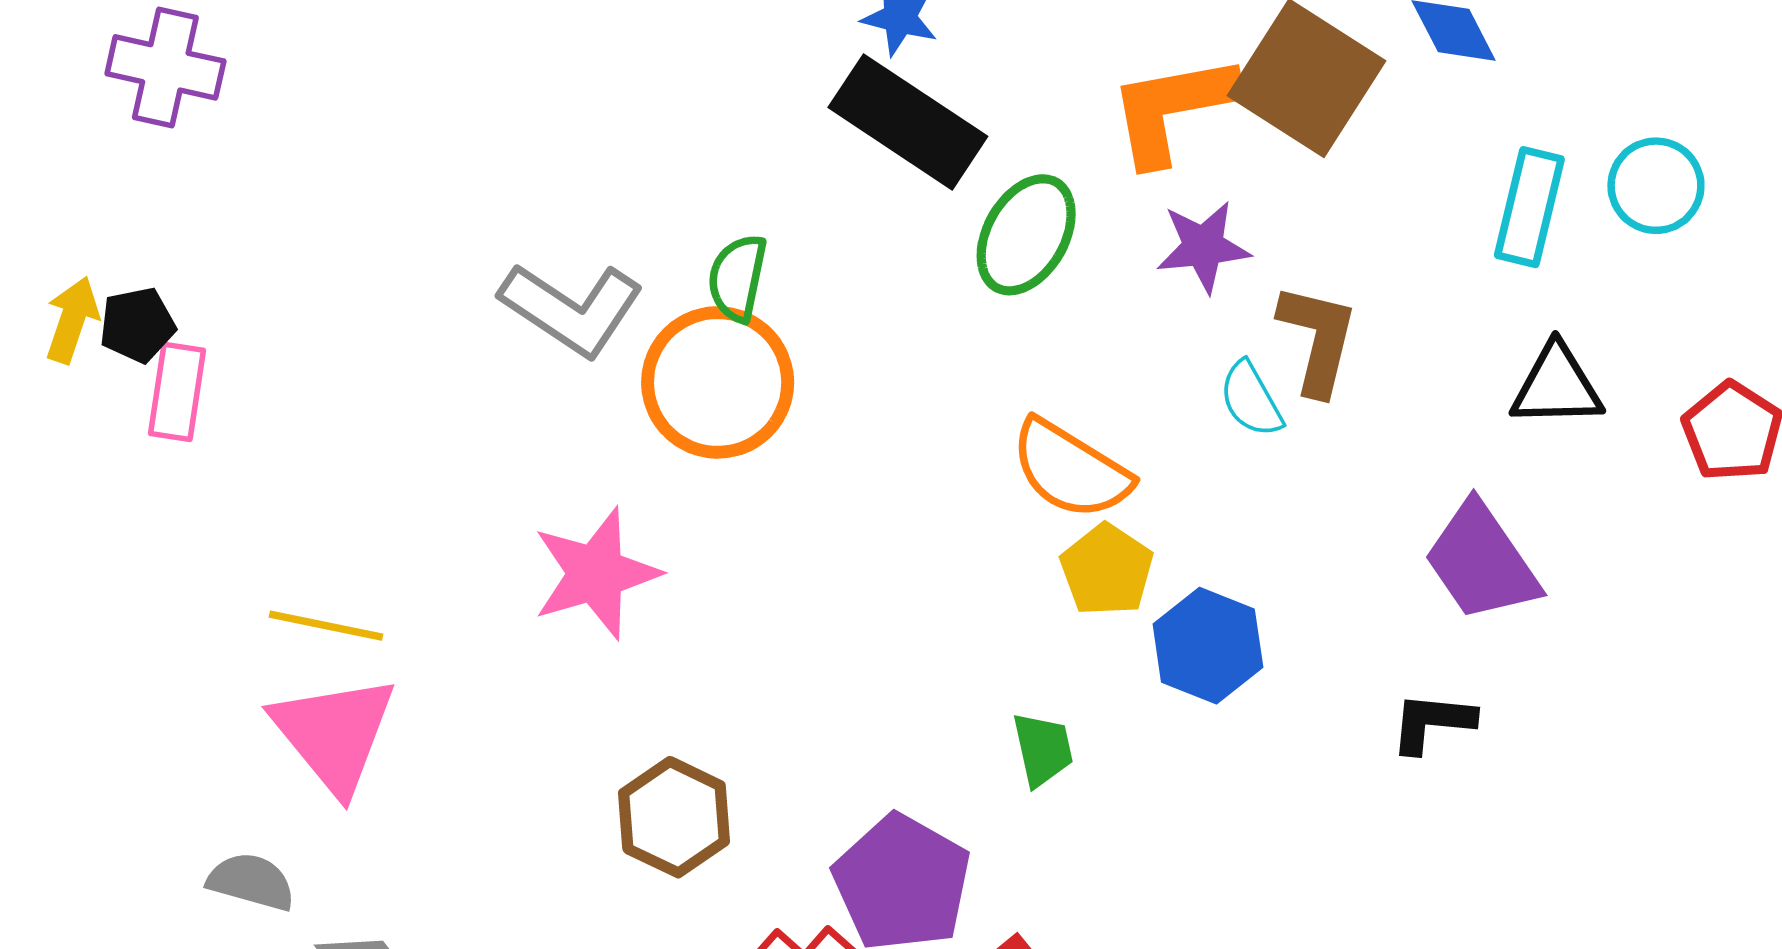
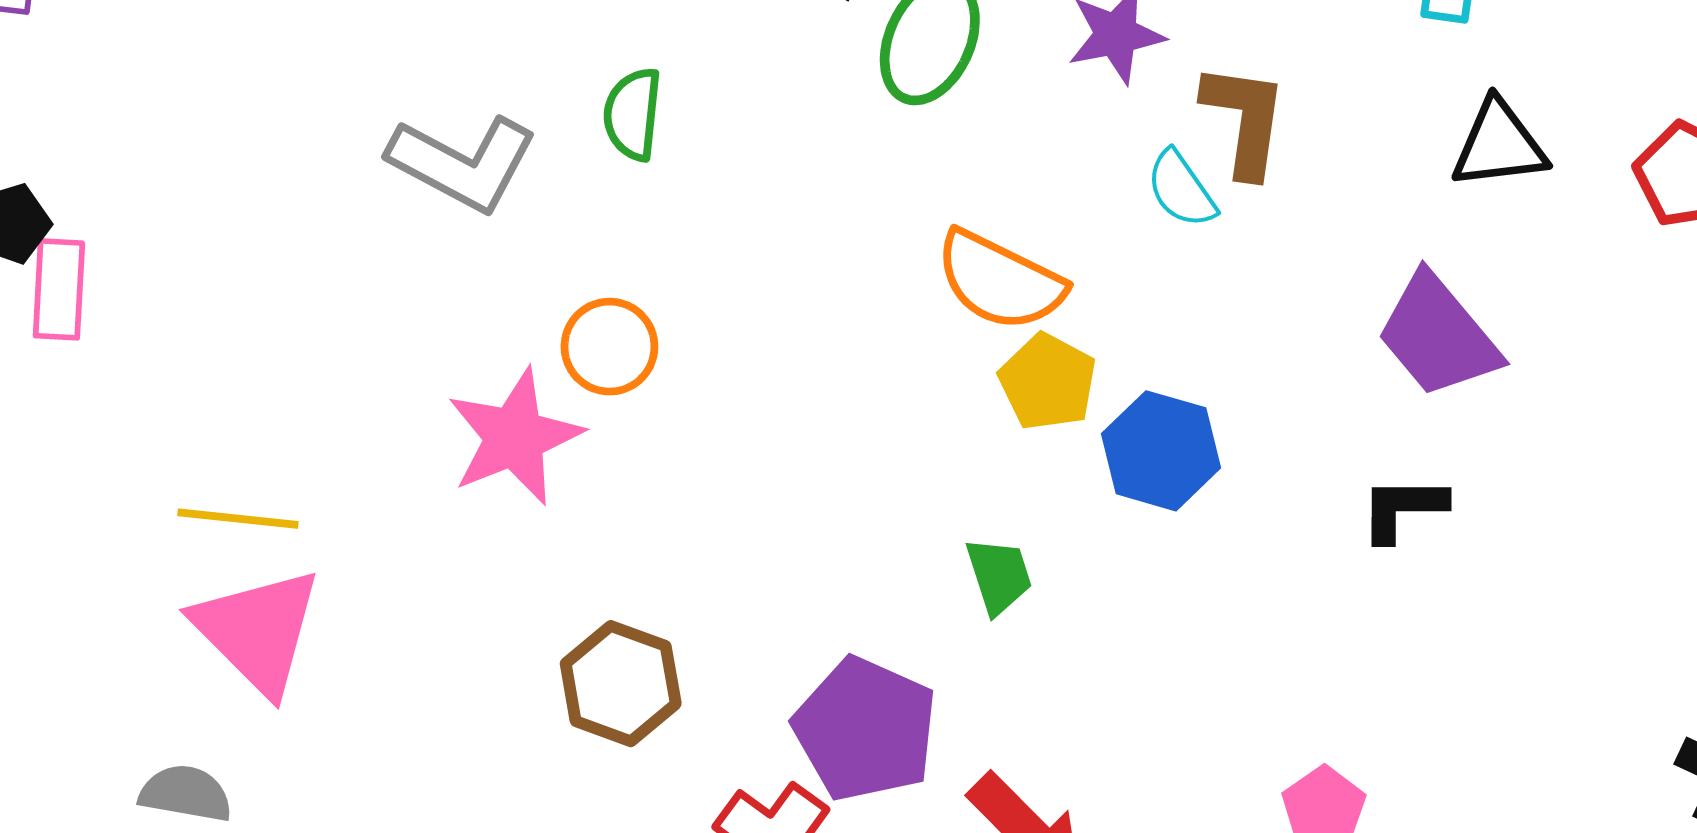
orange circle: (718, 382) -> (609, 347), moved, size x0.6

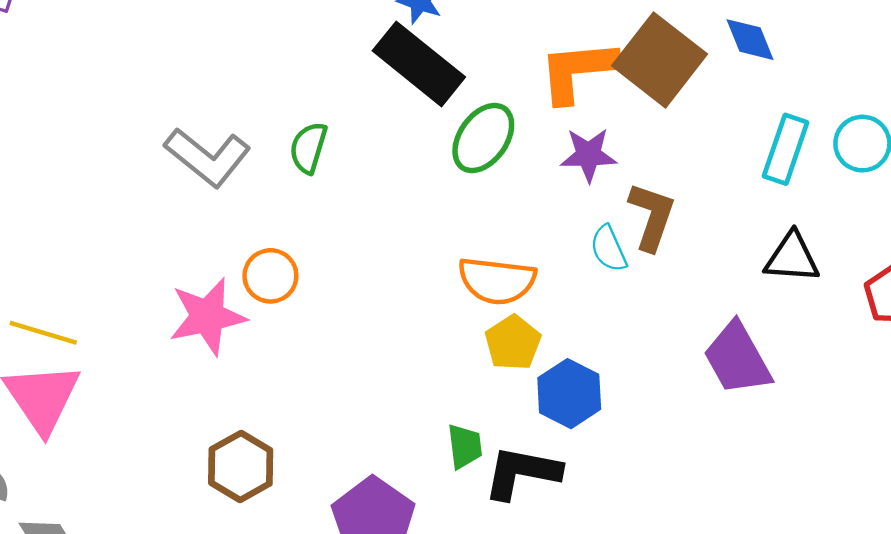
orange semicircle: (1000, 281) -> (497, 281), turned -30
black L-shape: (1403, 508) -> (522, 473), moved, size x1.5

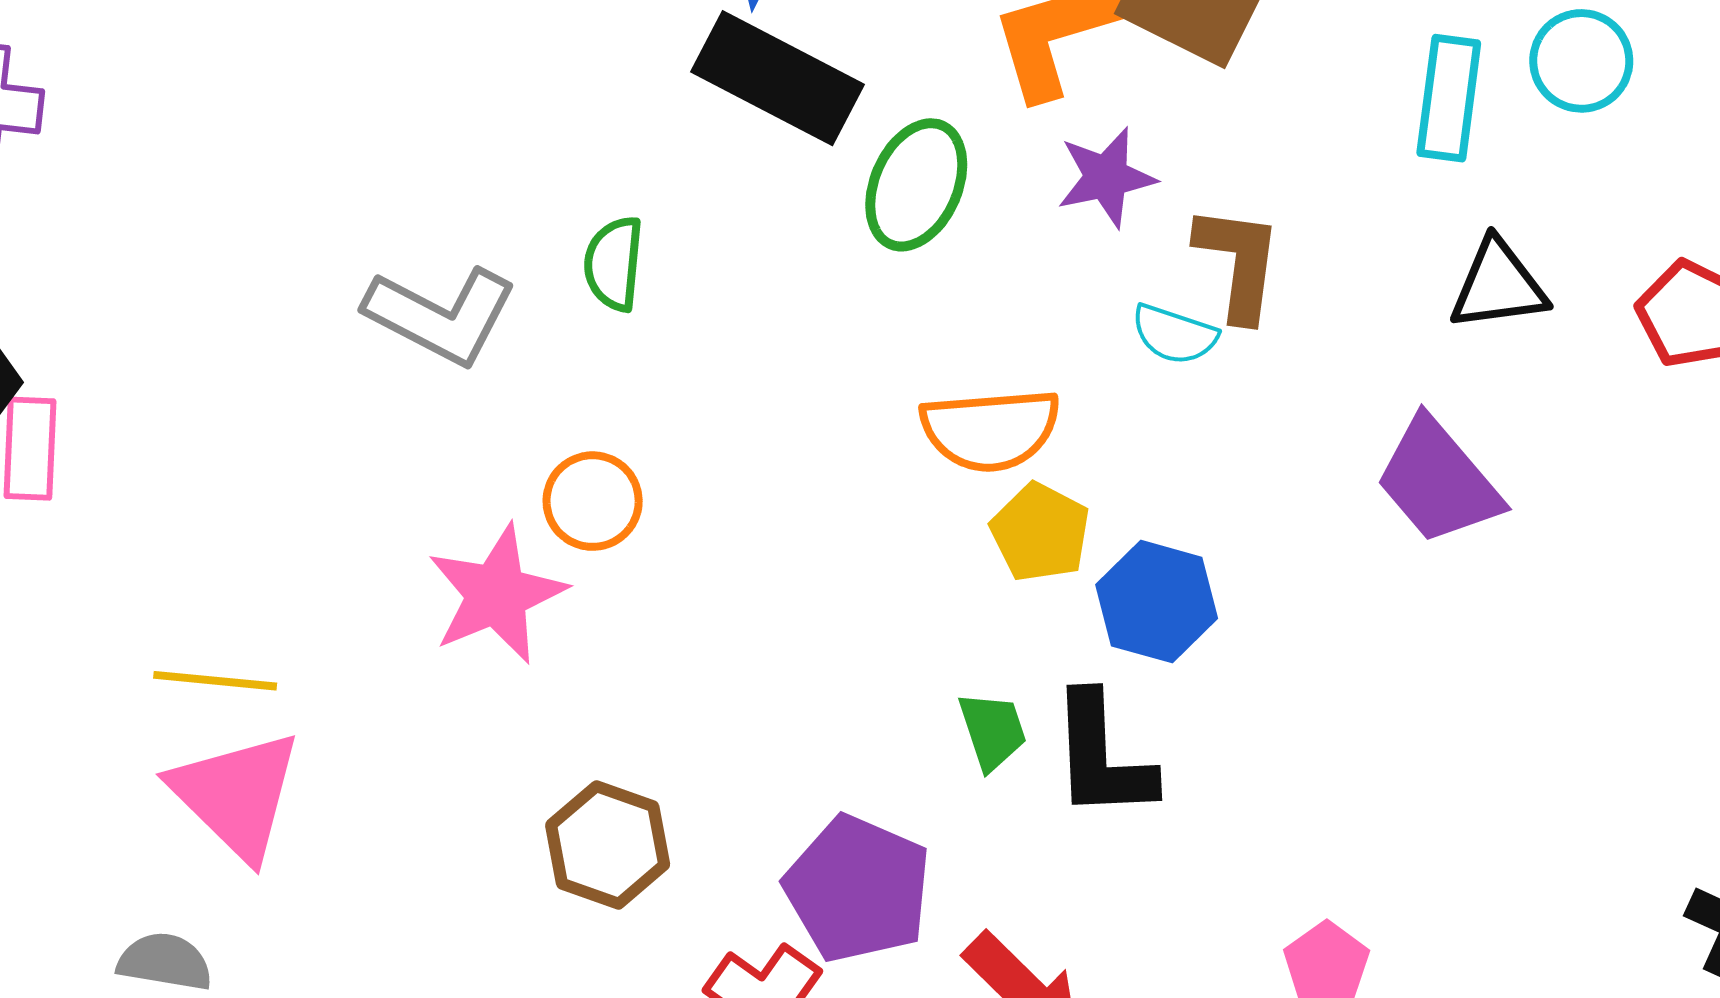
cyan semicircle: (609, 249) -> (1174, 334), turned -36
black L-shape: (522, 473) -> (1102, 756), turned -92

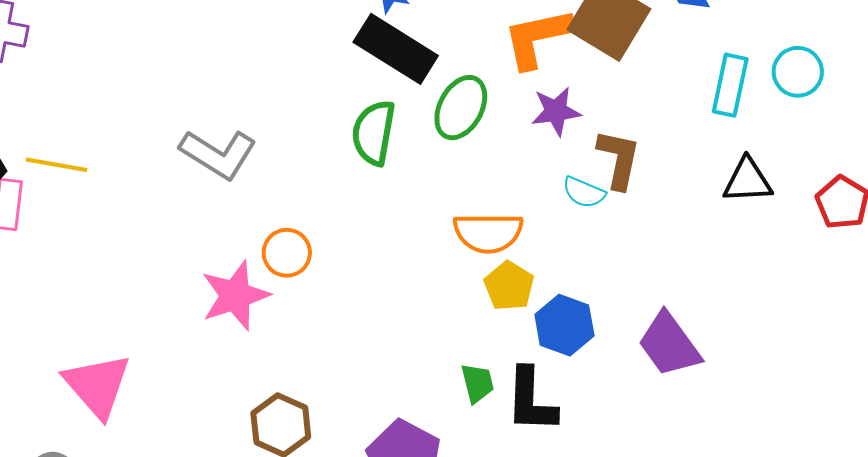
green semicircle: (614, 264) -> (374, 133), moved, size x1.4
purple trapezoid: (1438, 481) -> (669, 344), moved
yellow line: (215, 681) -> (57, 165), moved

